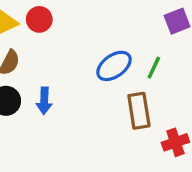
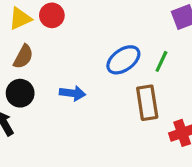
blue arrow: (44, 101) -> (73, 93), moved, turned -85

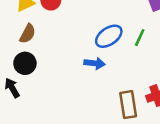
blue arrow: (73, 93) -> (95, 63), moved
brown rectangle: (147, 103) -> (128, 105), moved

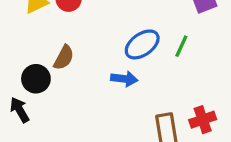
brown semicircle: (28, 34) -> (64, 58), moved

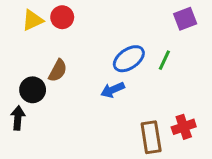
blue arrow: (124, 79) -> (113, 90), turned 150
black arrow: (20, 110) -> (18, 118), turned 35

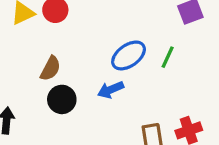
black circle: (33, 90) -> (62, 99), moved

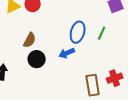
blue ellipse: (129, 55) -> (78, 32), turned -40

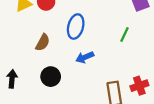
blue ellipse: (78, 32) -> (76, 27), moved
black circle: (37, 59) -> (51, 77), moved

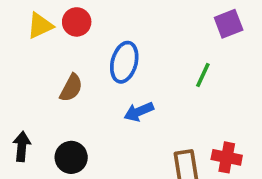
black circle: (51, 77) -> (71, 157), moved
red cross: (139, 86) -> (227, 157), turned 30

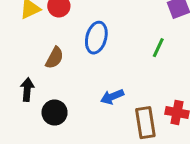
blue arrow: (139, 112) -> (112, 97), moved
black arrow: (22, 146) -> (27, 89), moved

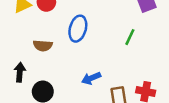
brown semicircle: (55, 58) -> (43, 46), turned 66

